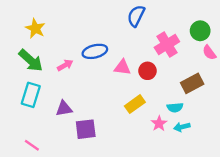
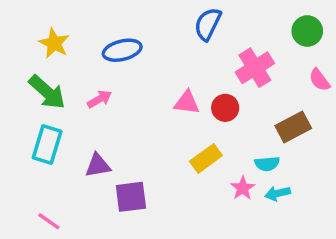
green circle: (200, 31) -> (307, 31), moved
blue ellipse: (95, 51) -> (122, 50), moved

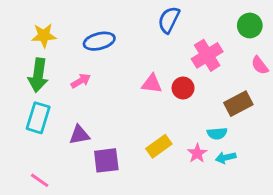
yellow star: (54, 43) -> (44, 35), turned -30
green arrow: (47, 92) -> (38, 75), turned 56
yellow rectangle: (206, 158) -> (159, 146), moved

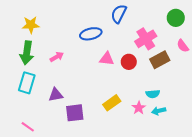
blue ellipse: (99, 41) -> (91, 34), moved
brown rectangle: (238, 104) -> (160, 60), moved

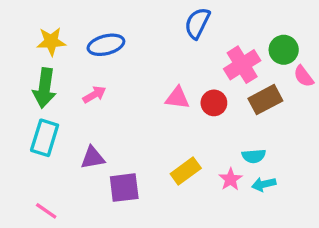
green circle: (176, 18) -> (284, 50), moved
blue ellipse: (91, 34) -> (106, 45), moved

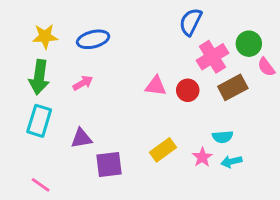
blue semicircle: (197, 23) -> (191, 22), moved

